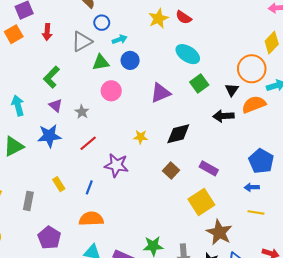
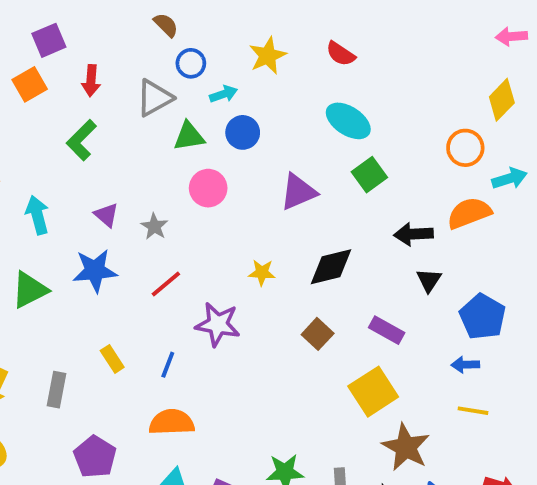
yellow star: (158, 18) -> (268, 56), moved
orange circle: (252, 69) -> (465, 148), size x0.7
green L-shape: (51, 77) -> (81, 140), moved
black triangle: (232, 90) -> (429, 280), moved

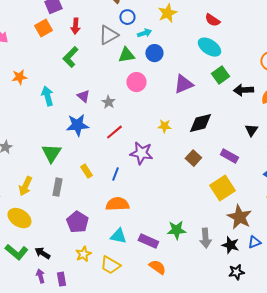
red semicircle: (341, 54) -> (212, 20), moved
black arrow: (414, 234) -> (243, 90), moved
green triangle: (30, 290) -> (51, 153), moved, turned -30

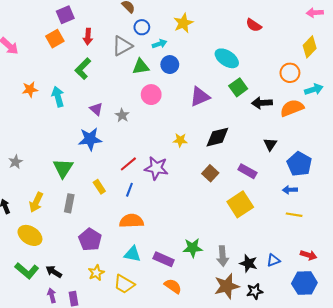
red semicircle: (212, 20) -> (254, 25), moved
cyan arrow: (47, 96) -> (58, 97), moved
red line: (114, 132) -> (128, 164), moved
brown star: (239, 217) -> (227, 286), moved, turned 30

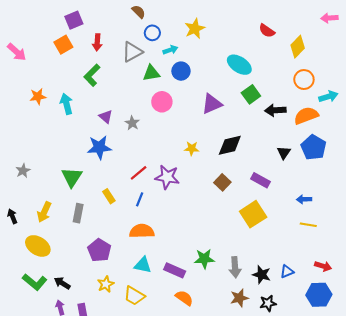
yellow diamond: (310, 47) -> (298, 47), moved
blue pentagon: (299, 164) -> (314, 147), moved
brown star: (227, 286) -> (239, 298), size x0.7

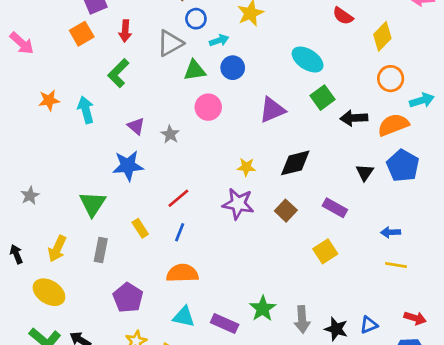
purple star: (167, 177) -> (238, 204), moved
yellow square: (253, 214) -> (325, 251), size x0.7
green star: (204, 259) -> (263, 309), turned -30

